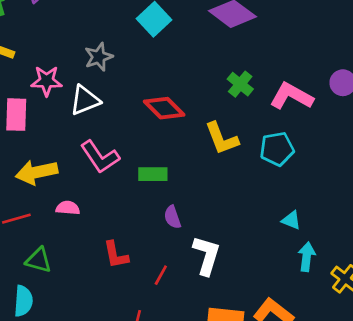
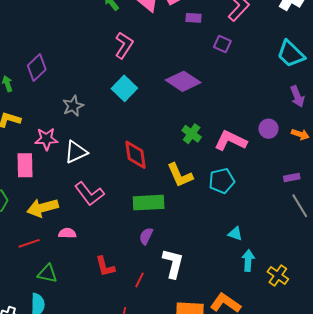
gray star: (99, 57) -> (73, 106), moved
red diamond: (164, 108) -> (135, 155), turned 40
green rectangle: (153, 174) -> (149, 203), moved, size x1.4
purple semicircle: (172, 217) -> (146, 236), turned 48

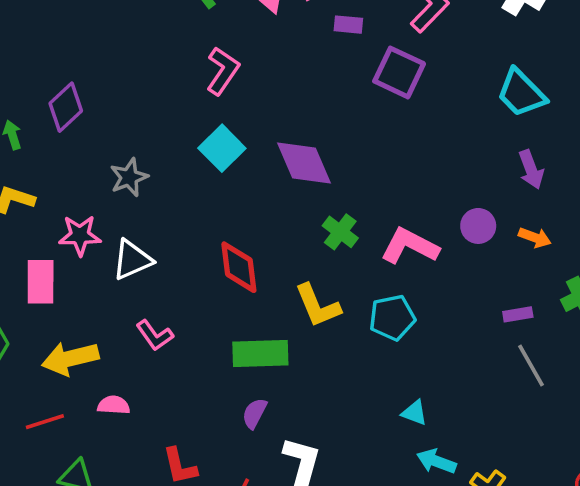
purple square: (222, 44) -> (399, 72), size x1.6
purple diamond: (183, 81) -> (304, 163), moved, turned 32
pink L-shape: (89, 194) -> (155, 335), size x0.7
cyan arrow: (248, 260) -> (436, 461), turned -75

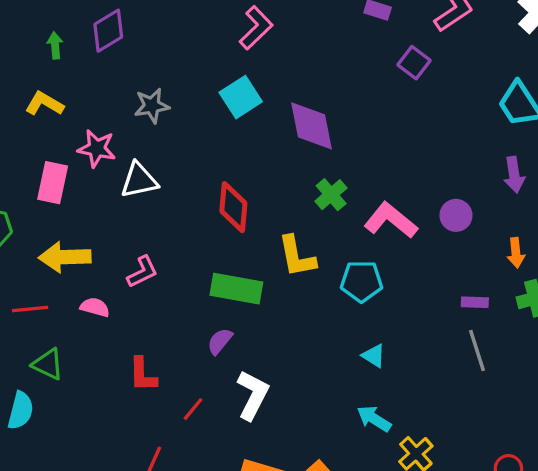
purple square: (399, 72) -> (414, 63), size x0.7
orange arrow: (535, 237) -> (516, 253), moved, turned 52
pink L-shape: (155, 335) -> (142, 272), moved, turned -92
cyan triangle: (414, 413) -> (374, 356), moved

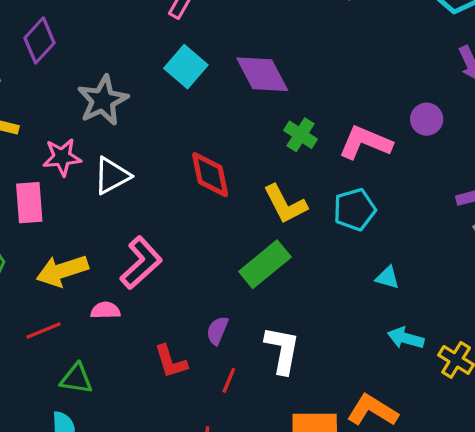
gray star: (152, 106) -> (103, 100), size x1.4
pink L-shape: (142, 272) -> (141, 263), size x1.5
green rectangle: (236, 289) -> (265, 264), moved, turned -33
purple semicircle: (220, 341) -> (217, 330), moved

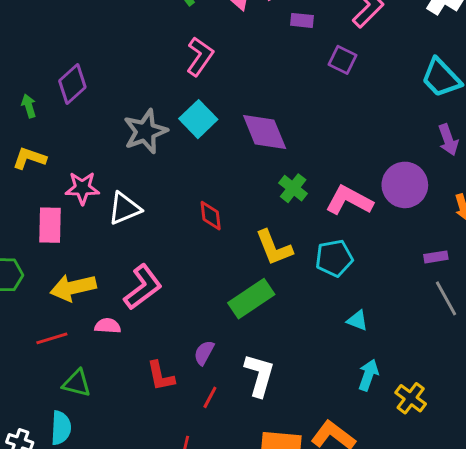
gray star: (103, 100) -> (145, 131), moved
purple circle: (427, 119) -> (405, 185), size x1.6
red diamond: (210, 175) -> (211, 216), size x0.7
cyan arrow: (406, 338) -> (368, 375), turned 88

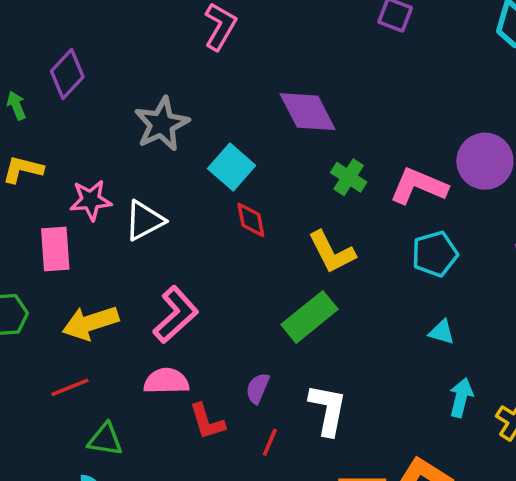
cyan square: (198, 119) -> (232, 167), moved
cyan pentagon: (334, 258) -> (435, 254), moved
pink semicircle: (108, 326) -> (166, 381), moved, size x1.4

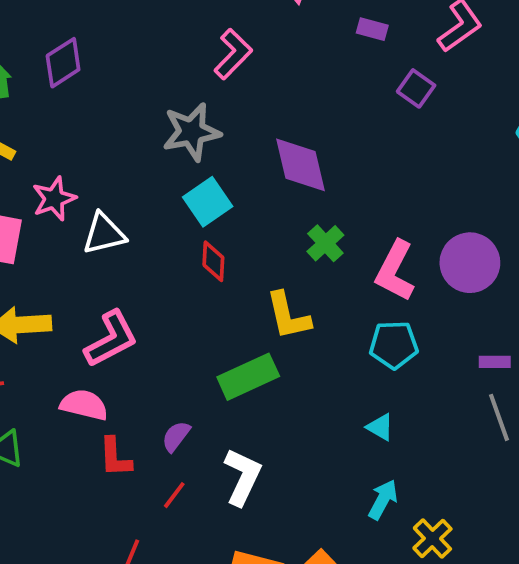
gray star: (162, 124) -> (191, 132), moved
pink L-shape: (419, 186) -> (395, 271), turned -100
pink star: (91, 200) -> (54, 199), turned -30

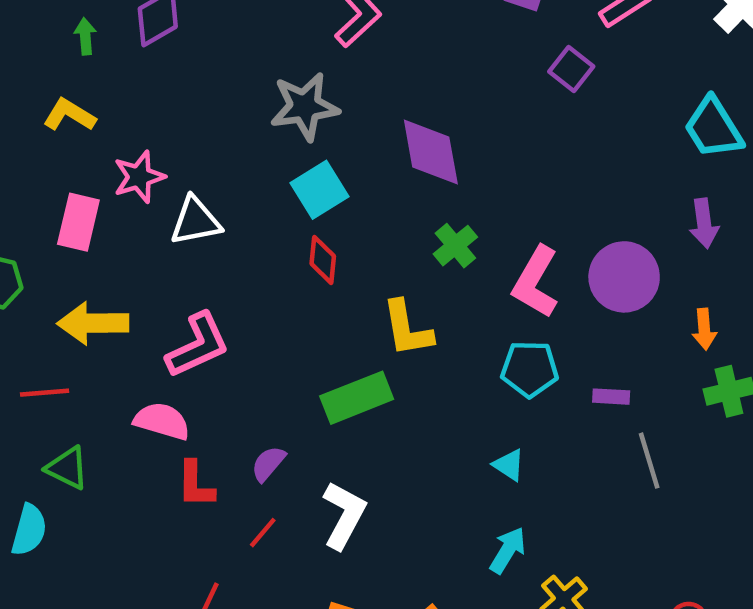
purple rectangle: (495, 362) -> (611, 397), moved

